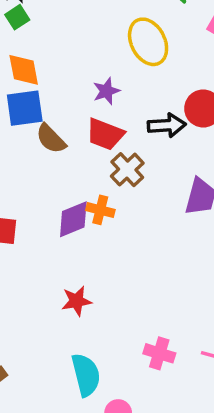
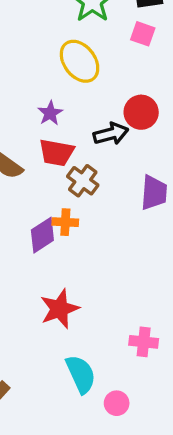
red star: (77, 301) -> (60, 309), size x1.4

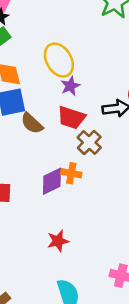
yellow ellipse: (80, 61) -> (59, 60), moved
red star: (60, 309) -> (58, 241), size x0.7

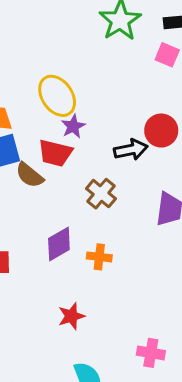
red trapezoid: (71, 118) -> (55, 153), moved
orange cross: (71, 173) -> (99, 257), moved

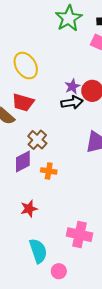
purple star: (73, 126) -> (72, 86), moved
brown cross: (101, 194) -> (37, 140), moved
pink cross: (151, 353) -> (79, 235), size x1.4

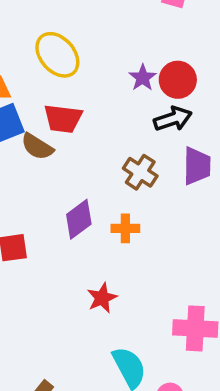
black arrow: (72, 102) -> (173, 119), moved
brown cross: (37, 140) -> (140, 172), moved

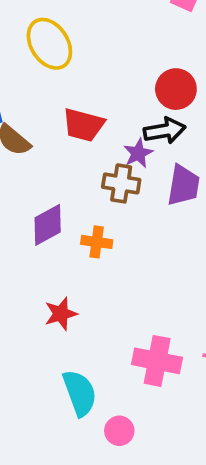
purple star: (143, 78) -> (138, 153), moved
red trapezoid: (63, 119) -> (83, 125), moved
brown cross: (140, 172) -> (121, 183), turned -32

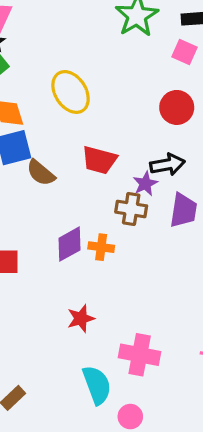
red circle: (176, 89) -> (177, 107), moved
orange cross: (97, 242) -> (101, 247), moved
pink cross: (157, 361) -> (140, 355), moved

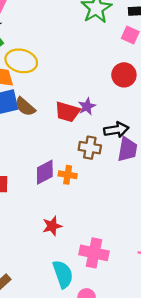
yellow ellipse: (71, 92) -> (21, 61), moved, turned -44
black arrow: (167, 165) -> (116, 130), moved
brown semicircle: (41, 173) -> (25, 107), moved
purple star: (145, 184) -> (87, 106), moved

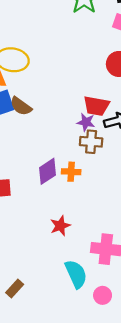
purple star: (87, 106) -> (86, 122), moved, turned -30
red trapezoid: (67, 112) -> (96, 106), moved

